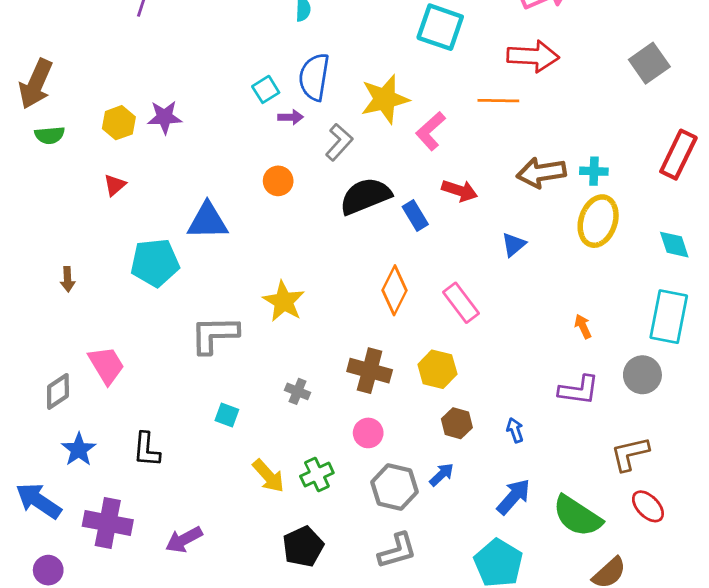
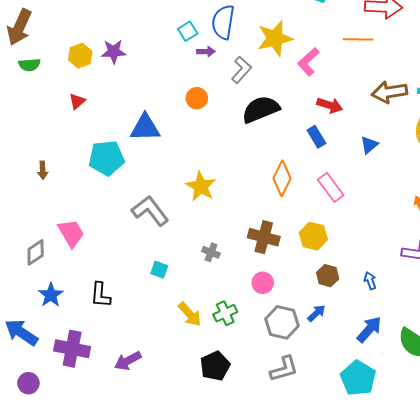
blue rectangle: (415, 216) -> (316, 137), moved
gray L-shape: (214, 335) -> (150, 211), turned 54

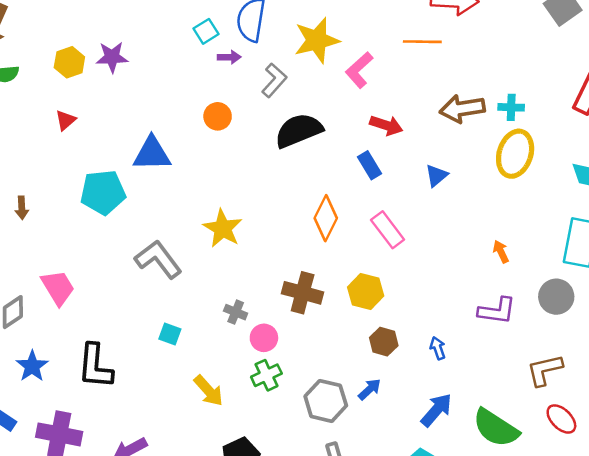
pink circle: (263, 283) -> (264, 338), moved
black L-shape: (100, 295) -> (95, 366), size x1.4
green cross: (225, 313) -> (266, 375), moved

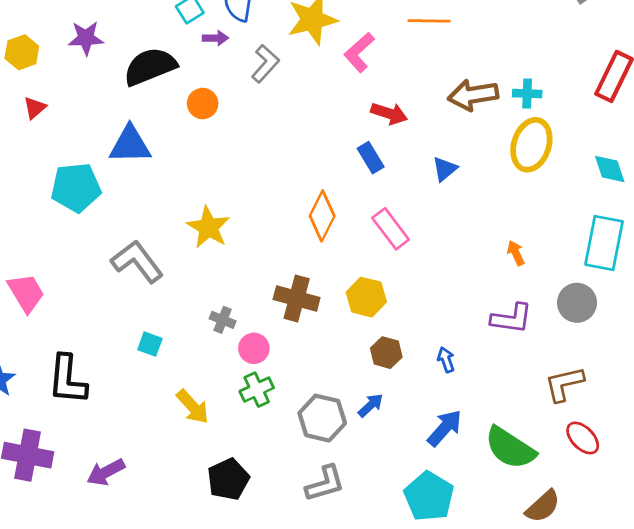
yellow hexagon: (69, 62) -> (22, 52), moved
black semicircle: (299, 131) -> (150, 66), moved

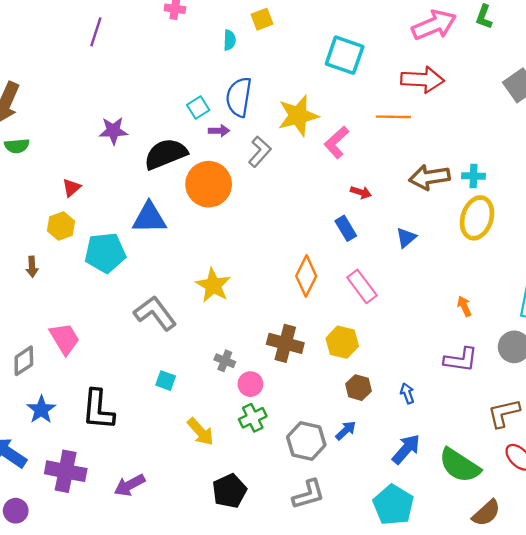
yellow hexagon: (22, 52) -> (61, 226), moved
orange circle: (203, 103) -> (209, 184), size x1.8
red arrow: (389, 113) -> (361, 192), size x0.7

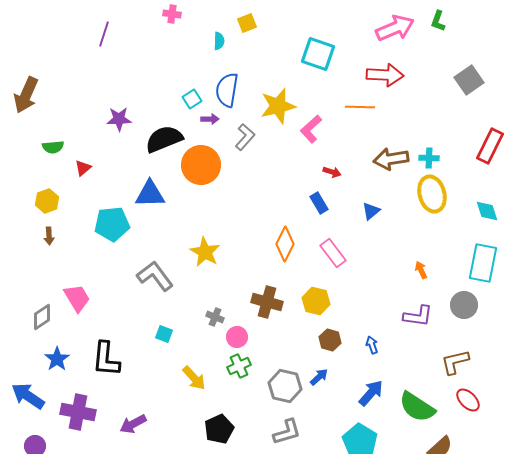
green semicircle: (17, 146) -> (53, 147), moved
yellow ellipse: (477, 218) -> (432, 194), turned -33
yellow hexagon: (61, 226) -> (47, 201), moved

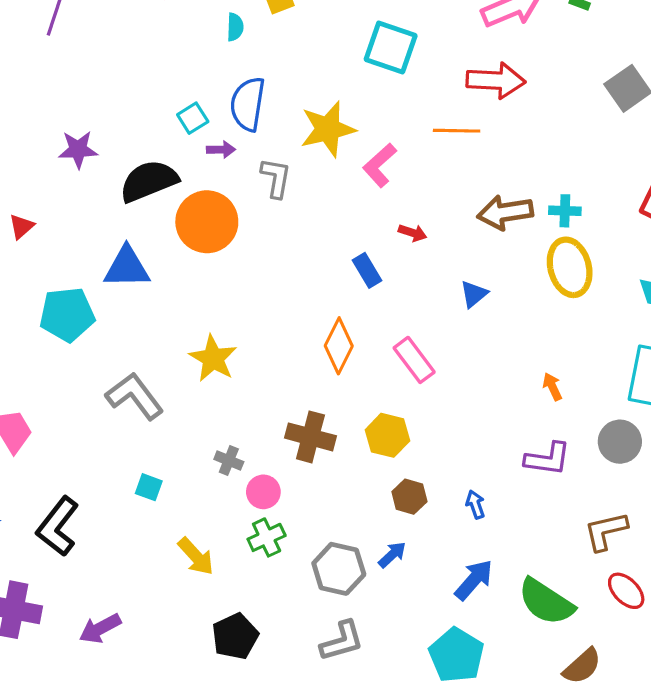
gray L-shape: (245, 137) -> (276, 178), turned -32
blue rectangle: (319, 203) -> (367, 270), moved
black L-shape: (106, 359) -> (58, 526), turned 33

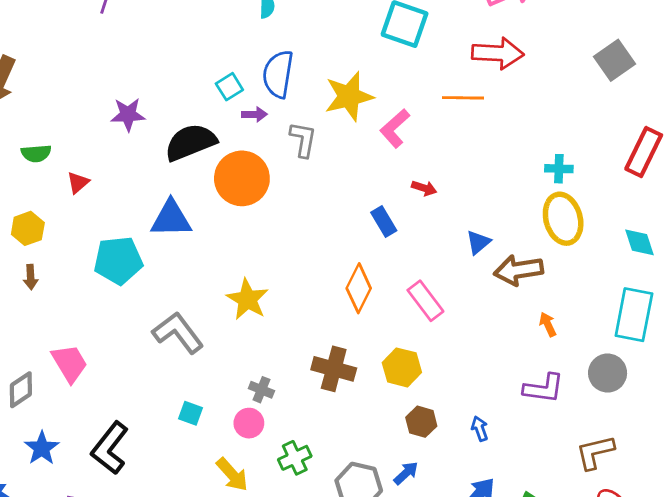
brown arrow: (505, 212) -> (519, 270), moved
pink circle: (263, 492) -> (249, 423), moved

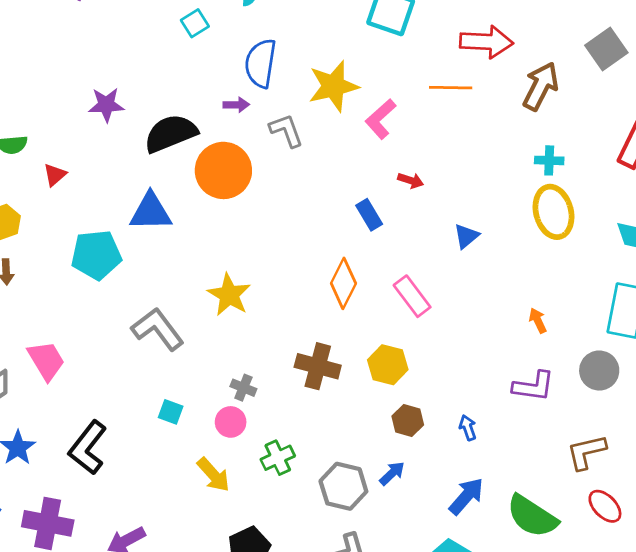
cyan square: (229, 87) -> (195, 23), moved
gray L-shape: (303, 139) -> (286, 130), turned -30
brown arrow: (519, 270) -> (541, 86), moved, turned 126

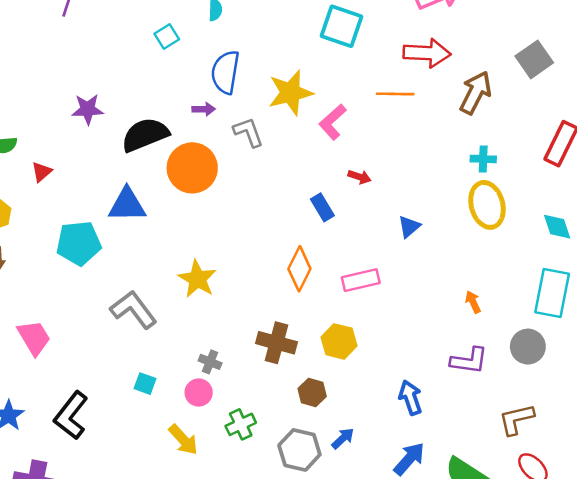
pink rectangle: (412, 296) -> (361, 280), turned -66
brown hexagon: (408, 421) -> (312, 393), moved
blue arrow: (468, 428) -> (410, 398), size x1.5

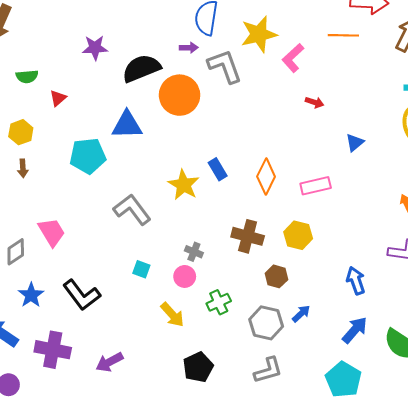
gray L-shape: (248, 132) -> (225, 66), size x1.4
blue rectangle: (322, 207) -> (218, 169), moved
black L-shape: (71, 415) -> (82, 295), turned -75

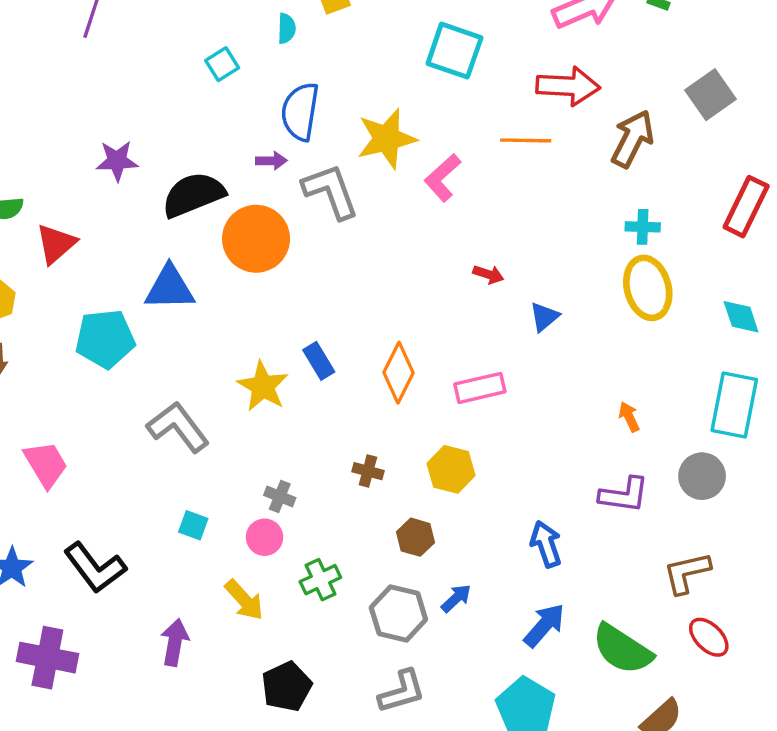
red triangle: (58, 98) -> (56, 244), size x1.5
red arrow: (315, 102) -> (488, 274), moved
brown cross: (248, 236) -> (368, 471), size x0.6
purple arrow: (109, 362) -> (175, 642), moved, turned 128

